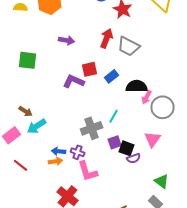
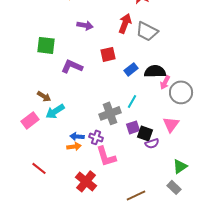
blue rectangle: (112, 76) -> (131, 69), moved
purple L-shape: (74, 81) -> (72, 66), moved
red line: (21, 165) -> (39, 168), moved
green triangle: (162, 181) -> (180, 166), turned 49

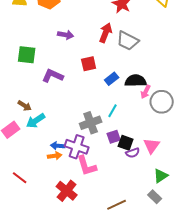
pink triangle: (171, 124) -> (152, 146), moved
purple cross: (96, 137) -> (77, 147), size x1.6

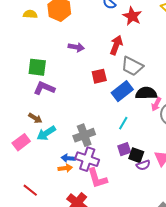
gray trapezoid: (128, 41) -> (132, 66), moved
purple L-shape: (53, 76) -> (44, 88), moved
blue rectangle: (112, 79) -> (122, 91), size x1.5
gray cross: (91, 123) -> (84, 135), moved

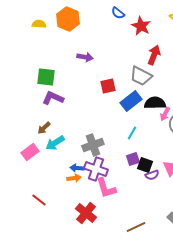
red arrow: (116, 45) -> (154, 55), moved
brown arrow: (35, 118) -> (44, 128), turned 104

